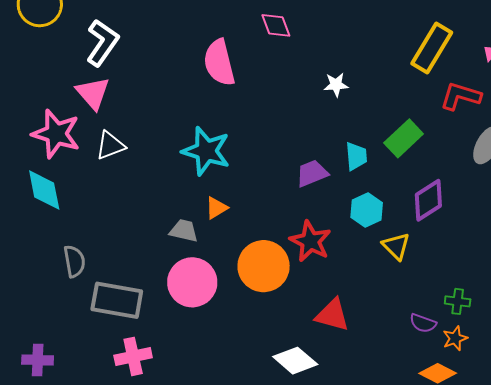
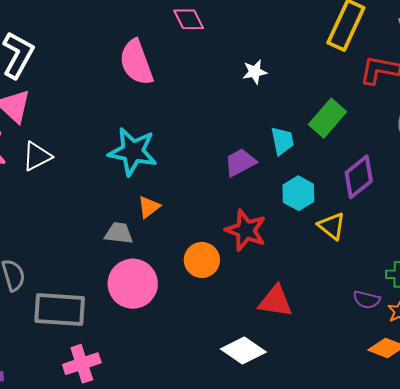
orange circle: (264, 266) -> (202, 260), size x0.7

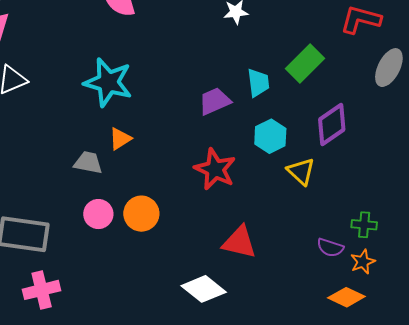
orange circle: (202, 260) -> (141, 214), moved
pink circle: (133, 284) -> (98, 214), size x0.6

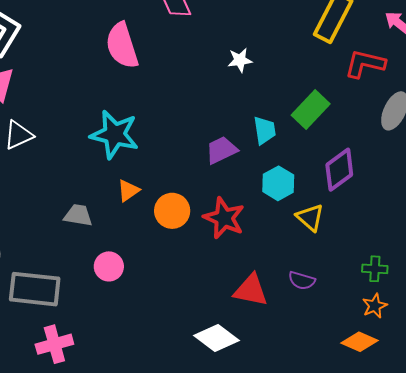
gray trapezoid: (88, 163) -> (78, 215), moved
orange circle: (141, 214) -> (172, 211), moved
purple semicircle: (330, 248) -> (302, 280), moved

